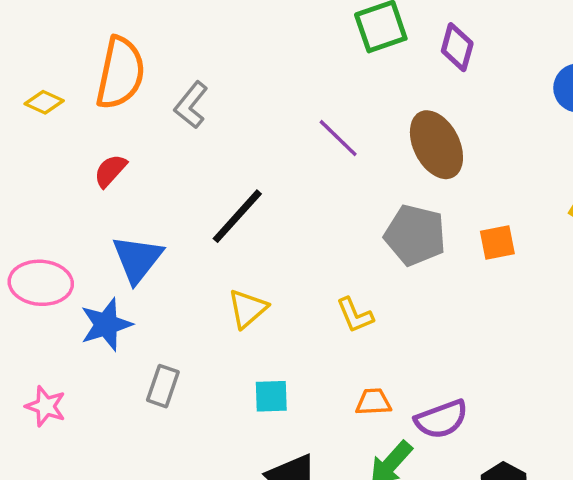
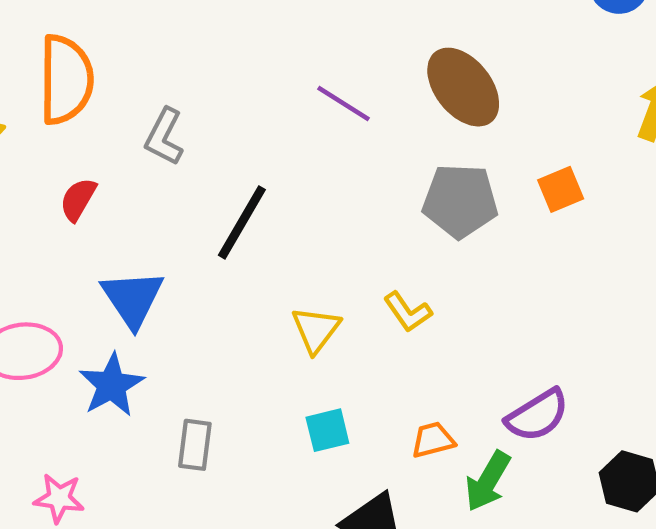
gray L-shape: (191, 105) -> (164, 137), moved
yellow triangle: (248, 309) -> (316, 330), moved
orange trapezoid: (373, 402) -> (433, 440), moved

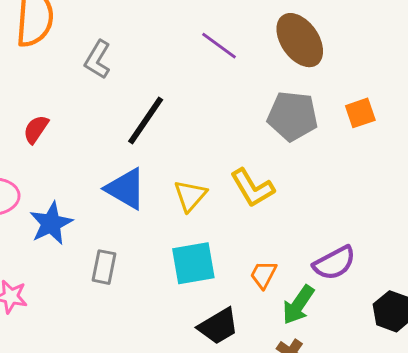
red semicircle: (78, 199) -> (36, 129), moved
blue triangle: (133, 299) -> (126, 189), moved, turned -30
yellow L-shape: (408, 312) -> (252, 188), size x1.4
cyan square: (327, 430) -> (193, 263), size x1.5
orange trapezoid: (433, 440) -> (263, 275), turned -52

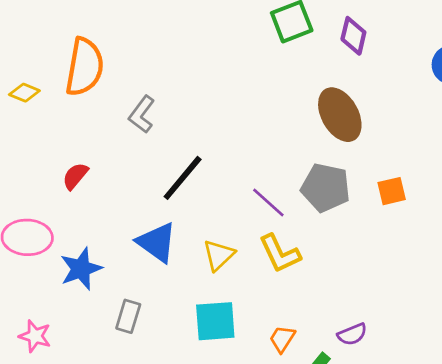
purple line: (219, 46) -> (268, 202), moved
purple semicircle: (334, 263) -> (352, 334), size x0.7

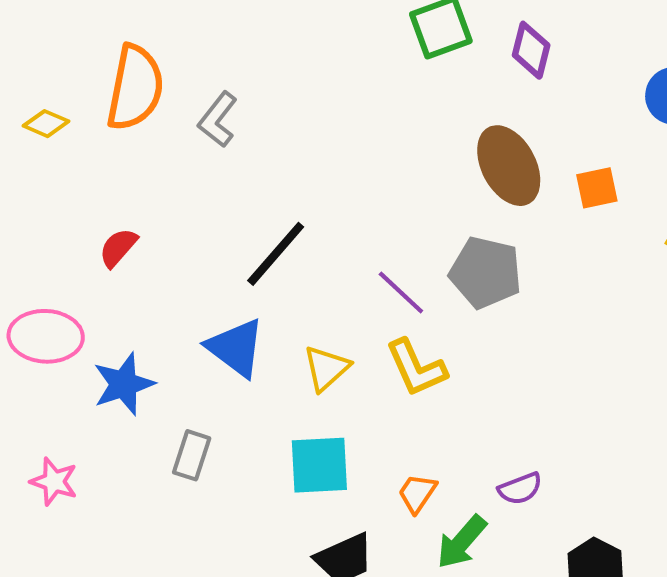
gray L-shape: (142, 114) -> (218, 119), moved
orange square: (392, 191) -> (597, 188), moved

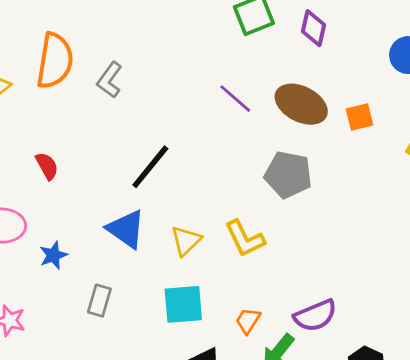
brown ellipse: (509, 166) -> (301, 104), turned -33
red semicircle: (118, 248) -> (47, 166), turned 112
purple line: (401, 292) -> (235, 99), moved
blue star: (124, 384) -> (53, 255), size x0.7
purple semicircle: (520, 489) -> (315, 316), size x1.5

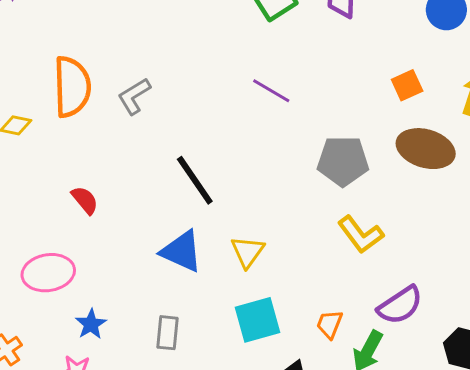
gray L-shape: (110, 80) -> (134, 96), turned 33
brown ellipse: (301, 104) -> (426, 149), moved
black line: (150, 167) -> (195, 180), turned -63
yellow L-shape: (245, 239) -> (361, 235), moved
blue star: (53, 255) -> (91, 324), moved

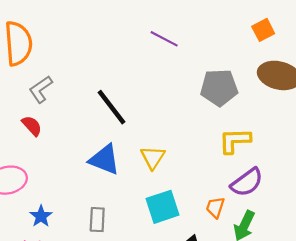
gray L-shape: (134, 96) -> (41, 89), moved
yellow L-shape: (361, 235) -> (235, 141), turned 128
purple semicircle: (400, 305) -> (247, 182), moved

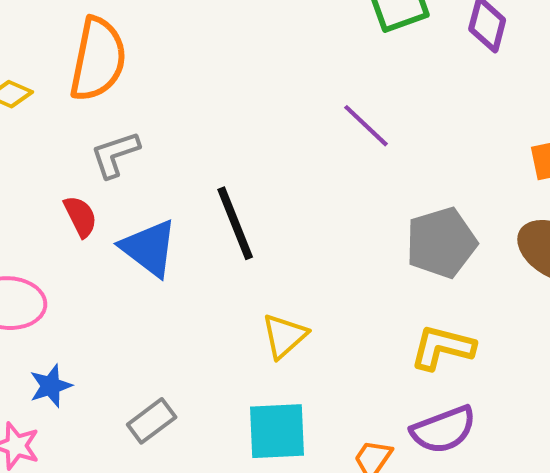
gray pentagon: (219, 88) -> (441, 243), turned -30
blue triangle: (104, 160) -> (149, 248), moved
gray rectangle: (97, 220) -> (152, 421), turned 35

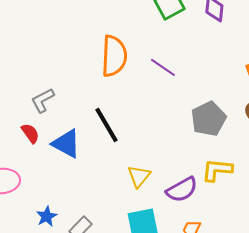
orange semicircle: (98, 59) -> (114, 56), moved
blue star: (51, 386) -> (47, 216), moved
purple semicircle: (443, 430) -> (182, 190), moved

